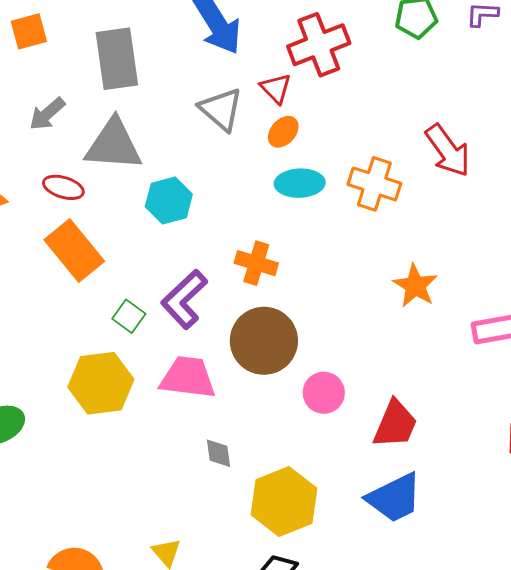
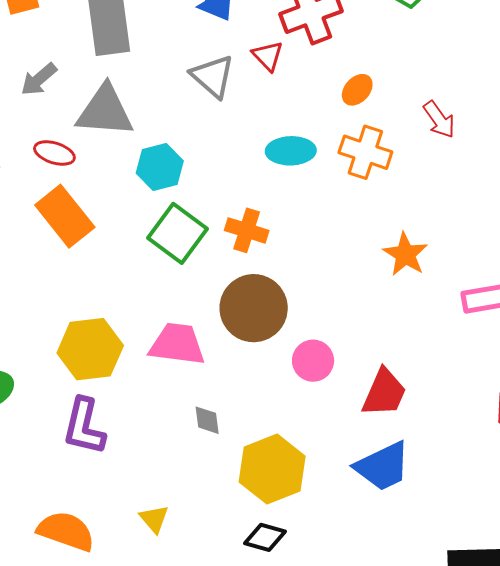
orange ellipse: (283, 132) -> (357, 90), moved
red arrow: (448, 151) -> (439, 120), size x0.7
purple L-shape: (184, 299) -> (84, 426), moved, turned -34
green square: (129, 316) -> (177, 233), moved, size x1.8

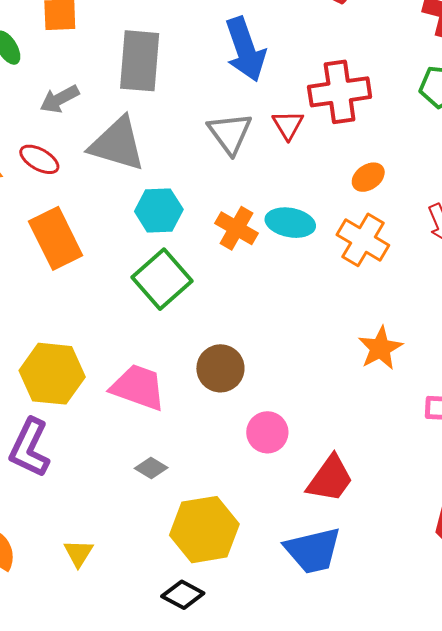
red ellipse: (54, 153) -> (39, 159), moved
orange cross: (247, 230) -> (236, 228), moved
brown circle: (254, 308) -> (220, 368), size x0.7
gray diamond: (207, 420) -> (151, 468), turned -64

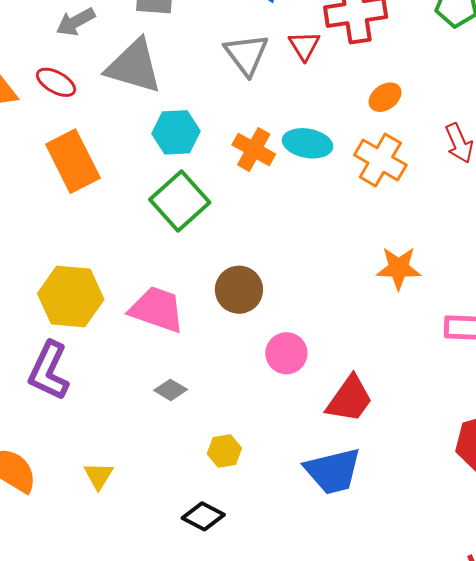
orange star: (380, 348) -> (399, 268), turned 30
yellow hexagon: (204, 530) -> (224, 451), size x0.5

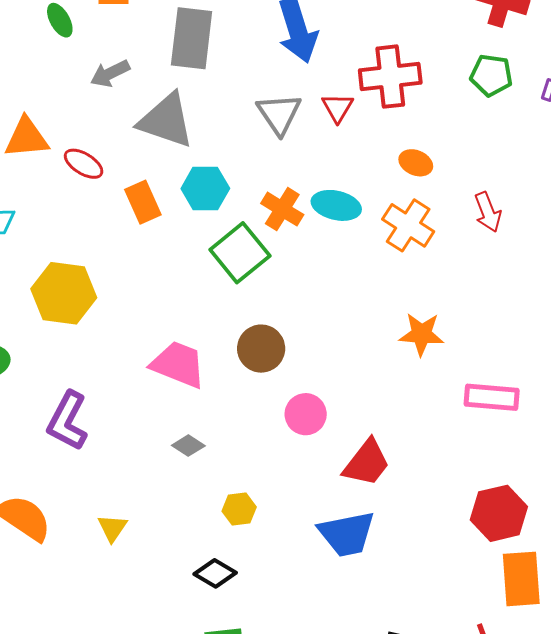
red ellipse: (56, 82) -> (84, 164), moved
orange ellipse: (385, 97) -> (416, 163), turned 56
orange rectangle: (73, 161) -> (143, 202), moved, size x0.7
green square: (180, 201) -> (240, 253), moved
yellow hexagon: (71, 296) -> (64, 293), moved

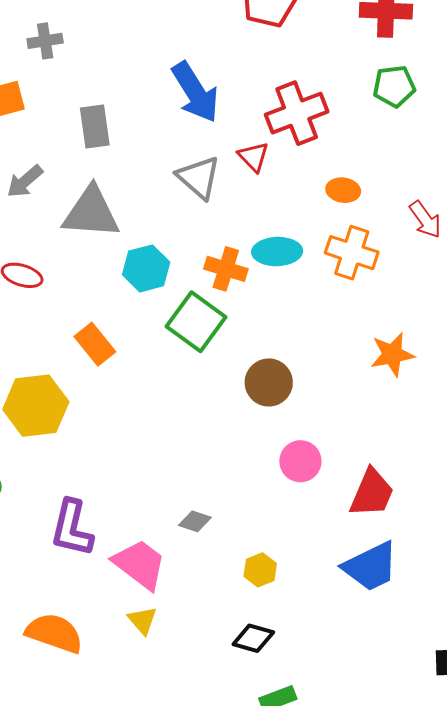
gray rectangle: (192, 38) -> (95, 127), size x0.7
orange rectangle: (143, 202) -> (95, 344), moved
brown circle: (261, 349) -> (269, 382), moved
pink trapezoid: (178, 364) -> (140, 564), moved, turned 30

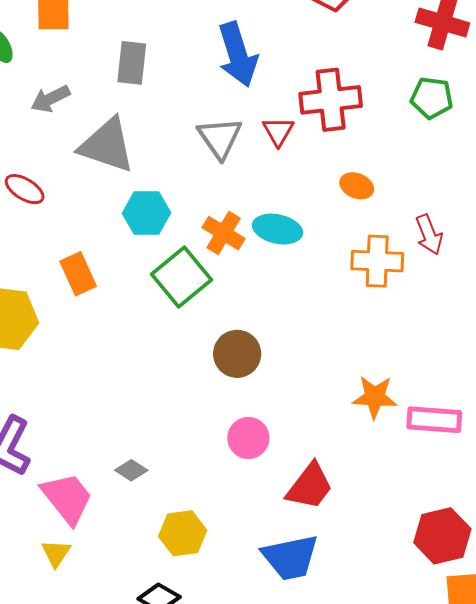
orange cross: (352, 253) -> (377, 261), moved, turned -30
orange star: (392, 354) -> (375, 397), moved
yellow hexagon: (260, 570) -> (183, 533), size x1.4

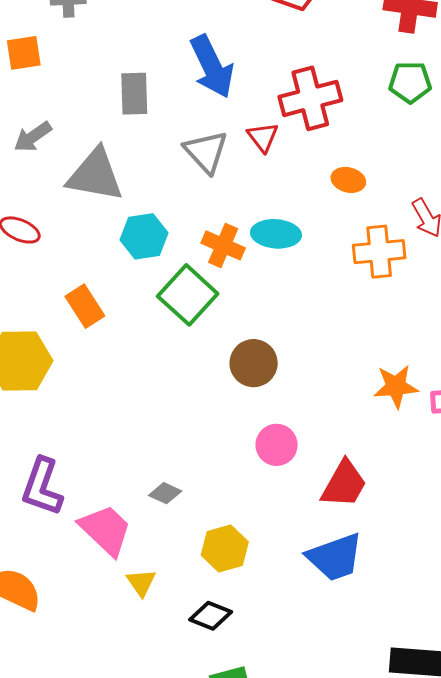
gray rectangle: (132, 63) -> (134, 94), moved
yellow triangle: (56, 553) -> (141, 583), moved

